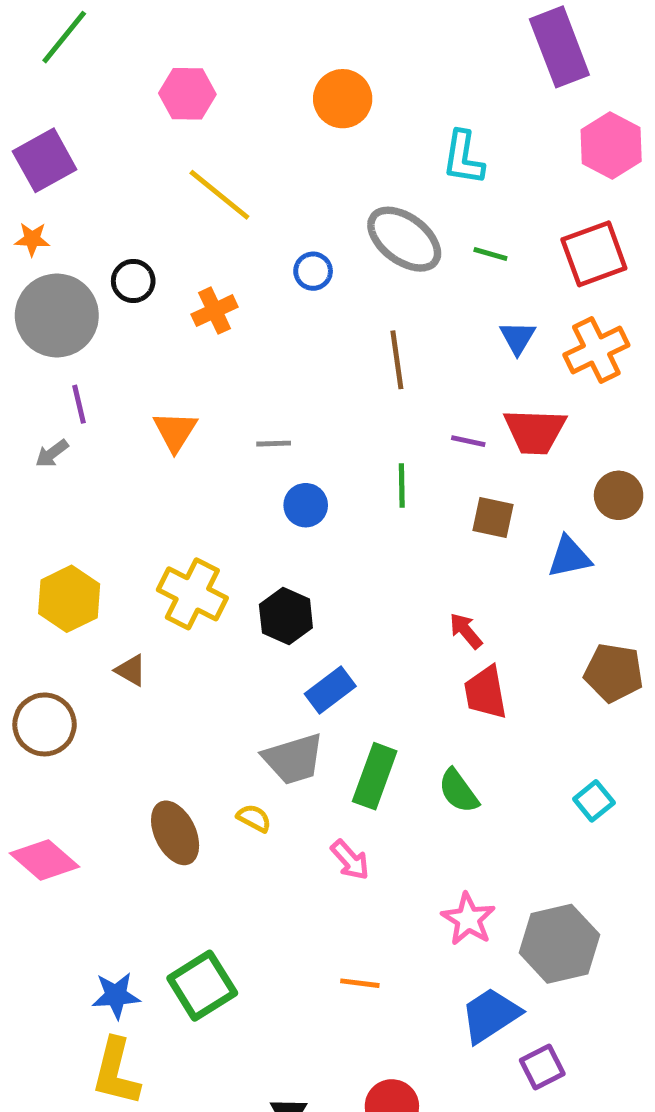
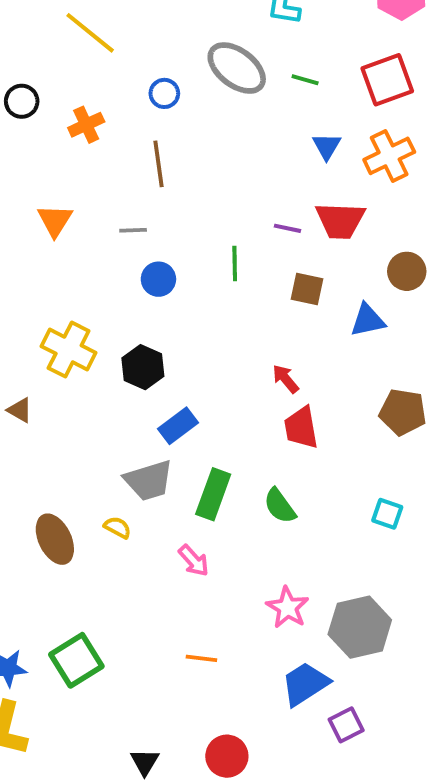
brown line: (397, 360) -> (158, 164), moved
cyan square: (594, 801) -> (387, 514), turned -32

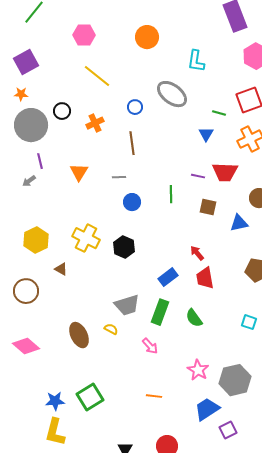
green line: (305, 80) -> (219, 113), moved
blue triangle: (327, 146) -> (206, 134), moved
blue rectangle: (178, 426) -> (168, 277), moved

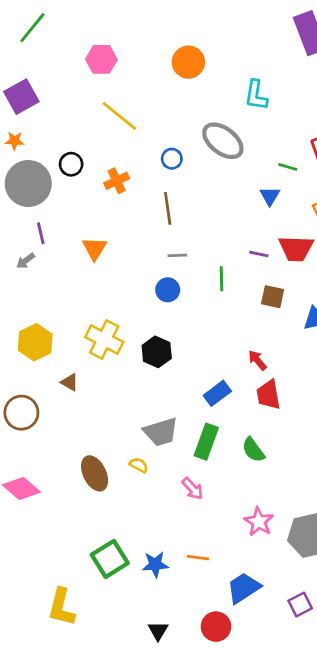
gray line: (119, 177) -> (177, 255), moved
blue star: (55, 401) -> (155, 564), moved
blue trapezoid: (207, 409) -> (244, 588), moved

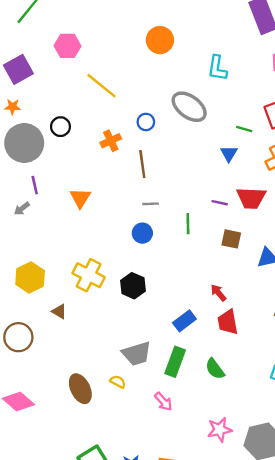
pink hexagon: (101, 59) -> (67, 46), moved
orange cross: (117, 181) -> (111, 141), moved
pink star: (259, 522) -> (220, 430), turned 30

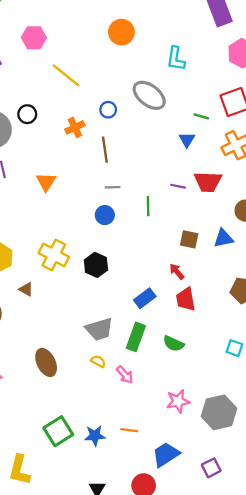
brown square: (231, 239) -> (189, 239), moved
green semicircle: (215, 369) -> (174, 344), turned -30
yellow semicircle: (118, 382) -> (98, 361), moved

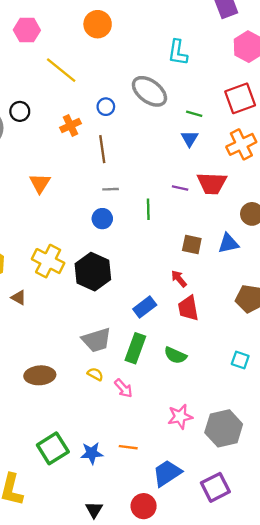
orange circle: (121, 32) -> (98, 24), moved
green line: (201, 116) -> (194, 114), moved
black hexagon: (96, 265) -> (93, 272), size x1.4
brown ellipse: (46, 362) -> (40, 375), turned -68
purple square: (211, 468) -> (215, 487), size x1.4

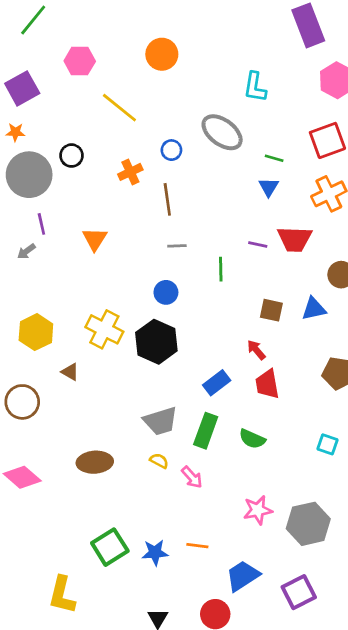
blue circle: (102, 219) -> (166, 292), moved

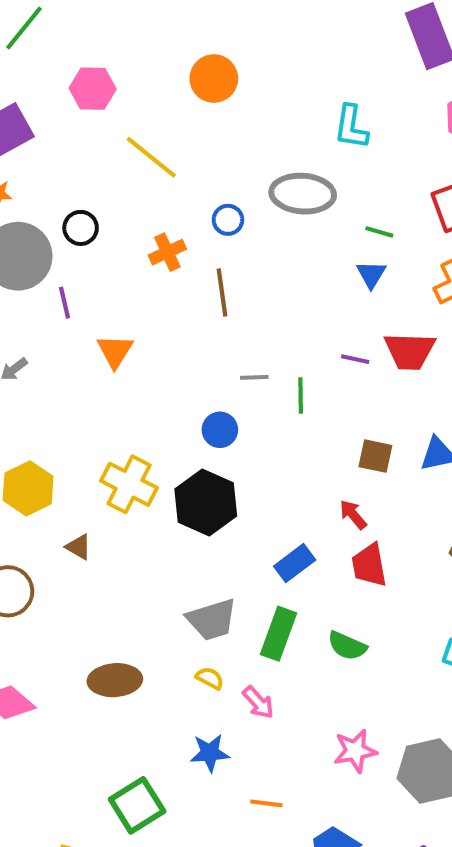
gray ellipse: (222, 132) -> (303, 194), turned -33
purple line: (41, 224) -> (64, 303), moved
gray line: (177, 246) -> (254, 377), moved
blue star: (155, 553) -> (210, 753), moved

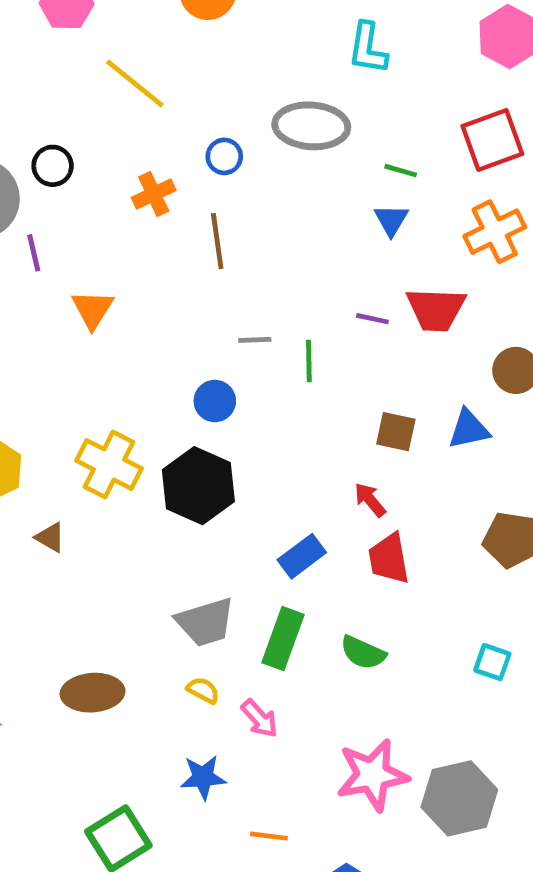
pink star: (355, 751) -> (372, 775), size x1.4

